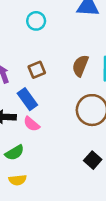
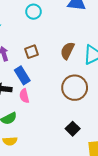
pink semicircle: (31, 124) -> (24, 96), turned 32

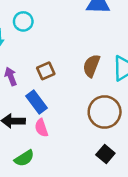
cyan circle: (34, 12) -> (23, 21), moved
black square: (73, 129) -> (105, 154), moved

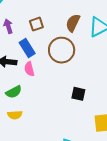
brown circle: (105, 112) -> (62, 50), moved
black square: (105, 154) -> (78, 94), turned -32

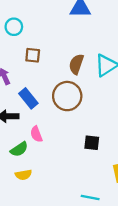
brown square: (36, 24) -> (33, 55), moved, turned 32
pink semicircle: (29, 69) -> (36, 134), moved

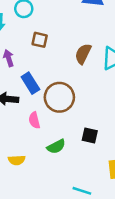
brown circle: (67, 96) -> (59, 97), moved
green semicircle: (19, 149) -> (56, 147), moved

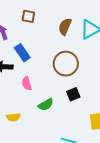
brown circle: (59, 97) -> (66, 64), moved
black square: (90, 135) -> (73, 94), turned -32

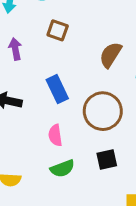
blue rectangle: (22, 53) -> (57, 89), moved
pink semicircle: (27, 84) -> (55, 135), moved

